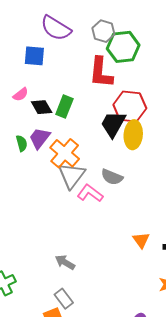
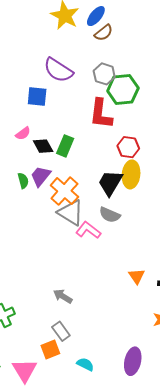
red hexagon: (130, 106) -> (128, 147), size x0.7
black trapezoid: (113, 124) -> (110, 183), moved
gray triangle: (71, 175) -> (71, 213), turned -36

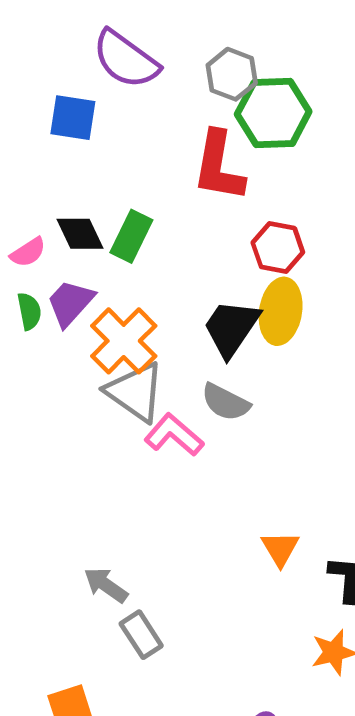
pink semicircle: (23, 133) -> (28, 252), moved
gray rectangle: (61, 331) -> (141, 635), moved

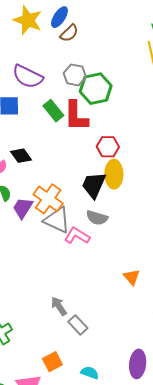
green rectangle: (131, 236) -> (53, 111), moved, turned -55
purple trapezoid: (70, 303) -> (23, 208), moved
gray arrow: (106, 585) -> (59, 306), turned 30

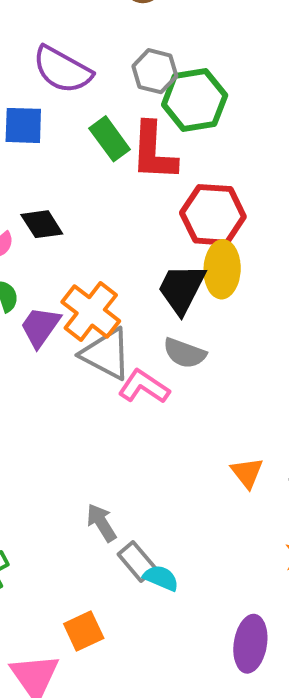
red hexagon: (108, 147) -> (213, 215), size x1.4
cyan semicircle: (90, 373) -> (161, 578), moved

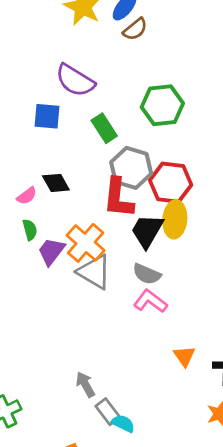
gray hexagon: (155, 71) -> (131, 168), moved, size x1.4
red L-shape: (154, 152) -> (118, 198), moved
pink L-shape: (144, 387) -> (150, 301), moved

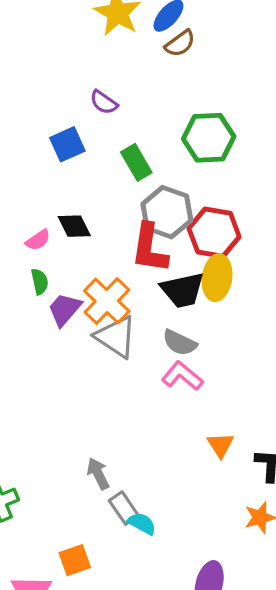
purple semicircle: (75, 80) -> (104, 102), size x0.6
blue square: (47, 116) -> (67, 144), turned -32
black trapezoid: (147, 231) -> (183, 290), turned -135

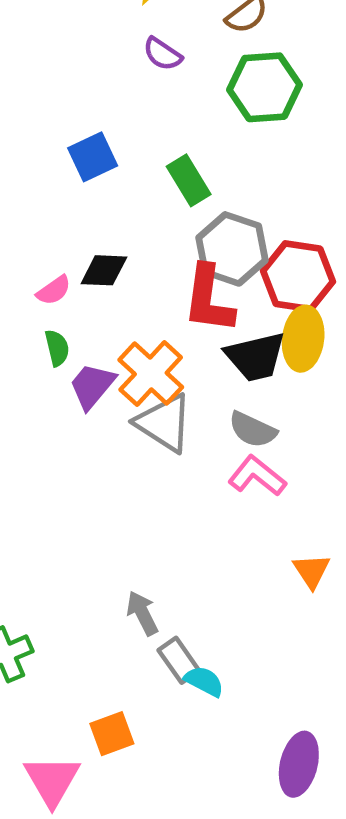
purple semicircle: (104, 102) -> (163, 54), moved
green hexagon: (209, 138) -> (265, 87), moved
black diamond: (74, 226) -> (104, 270), turned -60

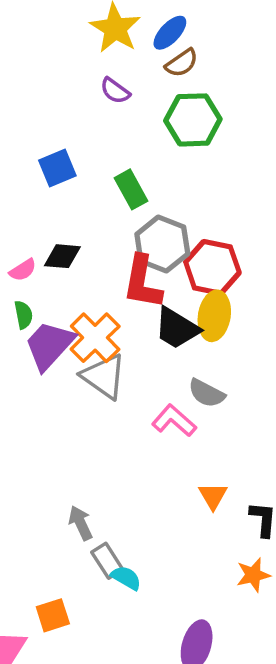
black trapezoid: (255, 357) -> (177, 328), turned 42
purple trapezoid: (92, 386) -> (49, 345), size x1.4
gray semicircle: (253, 430) -> (207, 393), moved

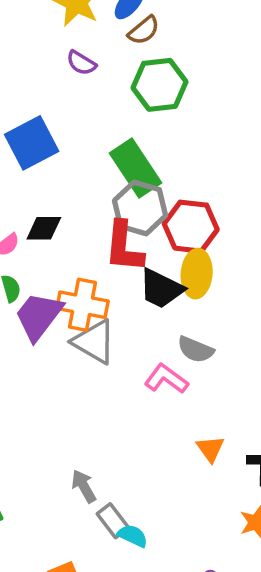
blue square: (57, 168) -> (32, 143), size x1.4
green rectangle: (131, 189) -> (136, 168), moved, size x1.5
orange cross: (95, 338) -> (82, 305), turned -30

